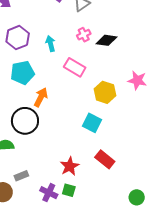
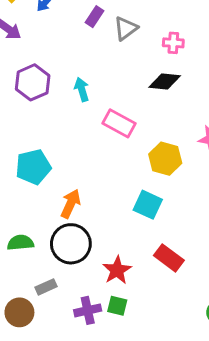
pink cross: (84, 35) -> (173, 43), moved, turned 32
cyan pentagon: (23, 73) -> (33, 167), moved
orange arrow: (41, 97) -> (71, 204), moved
black circle: (25, 121) -> (71, 244), moved
purple cross: (49, 193) -> (88, 310), turned -36

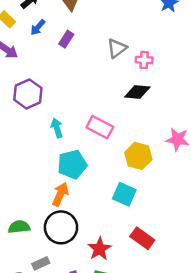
purple rectangle: (94, 17) -> (66, 39), moved
gray triangle: (126, 28) -> (117, 48), moved
cyan arrow: (82, 89) -> (57, 128), moved
cyan pentagon: (33, 167) -> (72, 164), moved

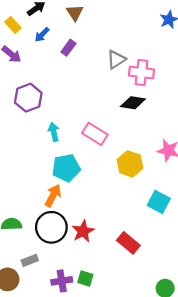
pink cross: (144, 60) -> (142, 73), size x1.5
cyan square: (124, 194) -> (159, 202), moved
red star: (99, 249) -> (83, 231), moved

